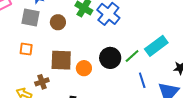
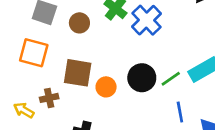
orange square: (26, 49) -> (34, 53), size x1.6

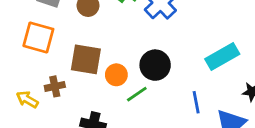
green line: (171, 79) -> (137, 94), moved

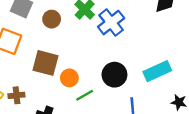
black circle: (155, 65) -> (114, 75), moved
brown cross: (55, 86) -> (16, 95), moved

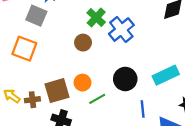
brown circle: (52, 19) -> (83, 43), moved
brown square: (46, 63) -> (57, 91), moved, turned -30

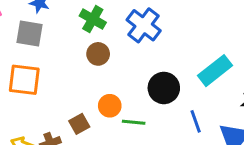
green cross: (96, 17) -> (93, 19), moved
brown square: (57, 91) -> (79, 124), size x0.6
green line: (97, 99) -> (134, 122), turned 49

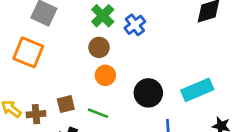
blue cross: (144, 25) -> (135, 25), moved, size x0.7
orange circle: (110, 106) -> (105, 75), moved
green line: (134, 122) -> (98, 113), moved

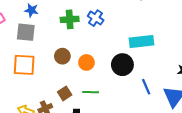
green cross: (103, 16) -> (70, 19), turned -30
brown circle: (99, 47) -> (62, 56), moved
cyan rectangle: (197, 90) -> (141, 41), moved, turned 35

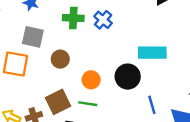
gray square: (26, 32) -> (33, 37), moved
orange circle: (86, 62) -> (91, 80), moved
brown square: (65, 93) -> (58, 102), size x1.5

